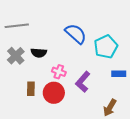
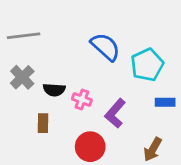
black semicircle: (39, 53) -> (54, 90), moved
red circle: (54, 93) -> (90, 147), moved

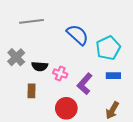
gray line: (24, 36) -> (32, 21), moved
blue rectangle: (165, 102) -> (113, 76), moved

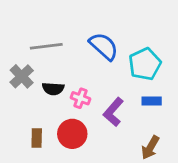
gray line: (32, 21) -> (46, 46), moved
brown rectangle: (32, 91) -> (37, 138), moved
red circle: (66, 108) -> (72, 134), moved

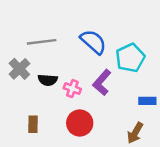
blue rectangle: (152, 101) -> (147, 101), moved
purple L-shape: (113, 112) -> (102, 82), moved
red circle: (72, 134) -> (80, 123), moved

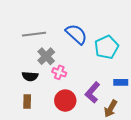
gray cross: (19, 69) -> (46, 56), moved
black semicircle: (48, 80) -> (30, 76), moved
purple L-shape: (102, 82) -> (92, 92), moved

